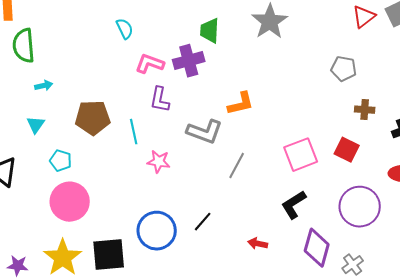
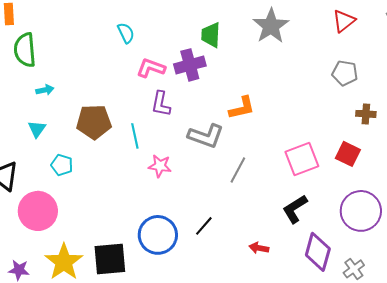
red triangle: (364, 17) -> (344, 21), moved
pink circle: (70, 202) -> (38, 211), moved

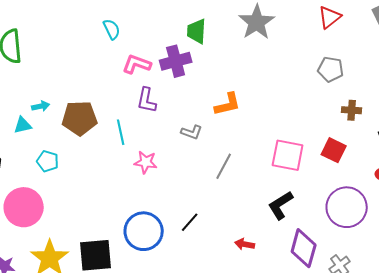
cyan arrow: (45, 90) -> (41, 106), moved
cyan triangle: (37, 129) -> (23, 125), turned 42
gray L-shape: (206, 136) -> (192, 132), size x0.6
pink square: (302, 159) -> (288, 155), turned 32

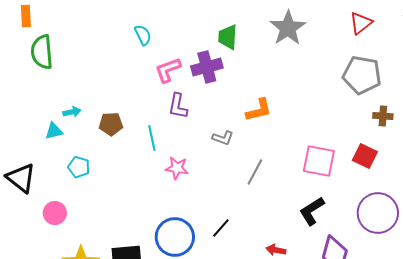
pink L-shape: (137, 64) -> (168, 70), turned -40
gray pentagon: (331, 69) -> (362, 75), size x1.5
brown pentagon: (80, 118) -> (111, 124), size x0.7
pink circle: (24, 207) -> (55, 213), size x0.6

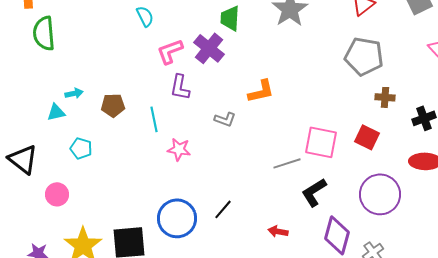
purple cross: (207, 67) -> (209, 48), turned -36
gray line: (255, 172) -> (287, 163), moved, turned 44

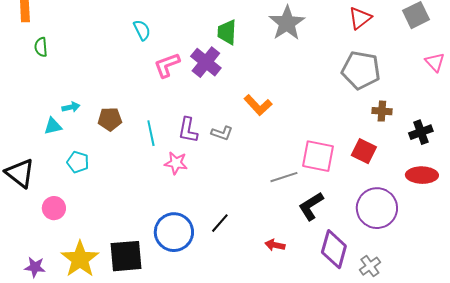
green semicircle: (44, 33) -> (41, 47), size x0.6
purple L-shape: (180, 87) -> (188, 130), moved
orange L-shape: (261, 91) -> (258, 105), turned 60

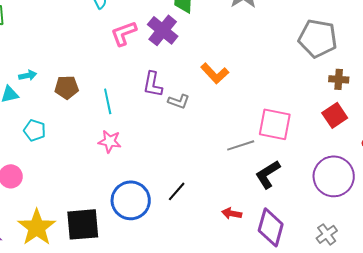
purple L-shape: (188, 130) -> (153, 84), moved
red square: (364, 151) -> (335, 115), moved, turned 30
pink star: (176, 163) -> (110, 141), moved
purple diamond: (334, 249) -> (271, 227), moved

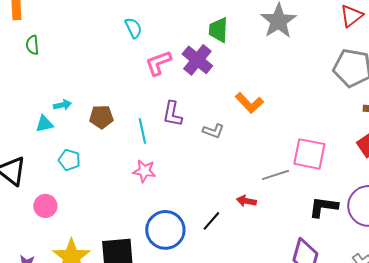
purple L-shape: (153, 84) -> (172, 114), moved
black L-shape: (268, 174) -> (323, 207), moved, turned 40
red arrow: (232, 213) -> (246, 201), moved

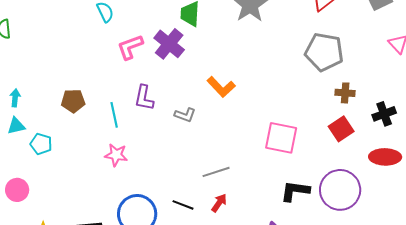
cyan arrow: (62, 105) -> (15, 98), moved, turned -72
cyan triangle: (44, 124) -> (16, 126), moved
gray line: (275, 175) -> (216, 172), moved
red arrow: (246, 201) -> (219, 203), moved, turned 114
black line: (211, 221) -> (183, 205), turned 70

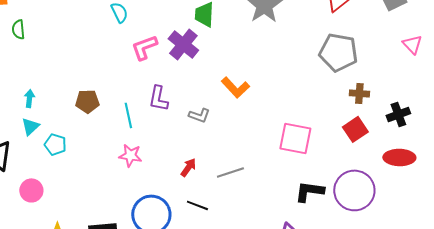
cyan triangle: (16, 126) -> (30, 126), turned -30
red arrow: (219, 203) -> (188, 167), moved

